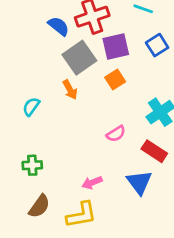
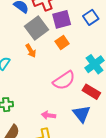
pink semicircle: (116, 134) -> (64, 80), size x1.6
pink arrow: (92, 183) -> (49, 115), turned 32

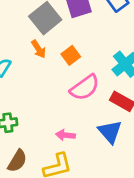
orange square: (62, 42) -> (71, 55), moved

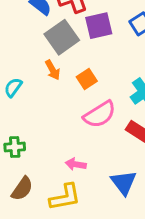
blue triangle: (110, 132) -> (124, 183), moved

